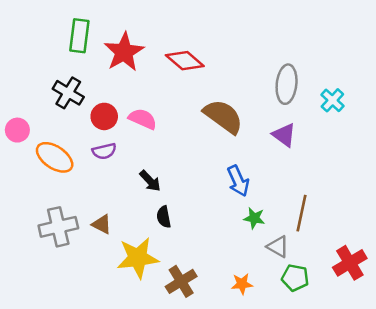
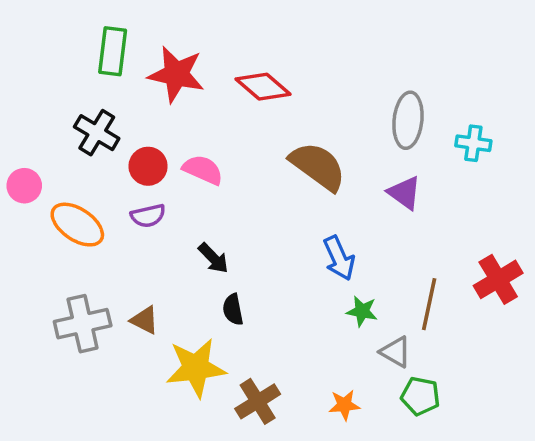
red star: (124, 52) -> (176, 74), turned -30
cyan cross: (332, 100) -> (473, 143), turned -35
red cross: (350, 263) -> (498, 279), moved

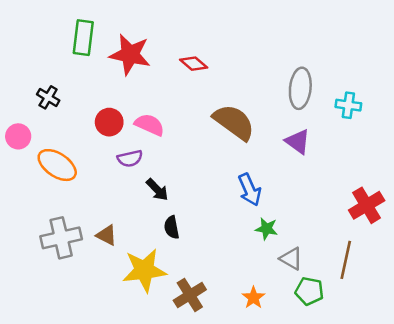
red diamond: (263, 87) -> (194, 64), size x0.7
black cross: (97, 133) -> (48, 97), moved, size x0.7
purple semicircle: (148, 216) -> (130, 159), moved
brown line: (429, 304) -> (346, 260), moved
orange star: (344, 405) -> (253, 298), turned -30

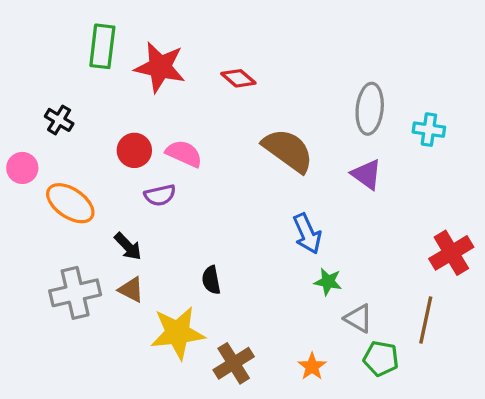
black arrow: (157, 190) -> (128, 246), moved

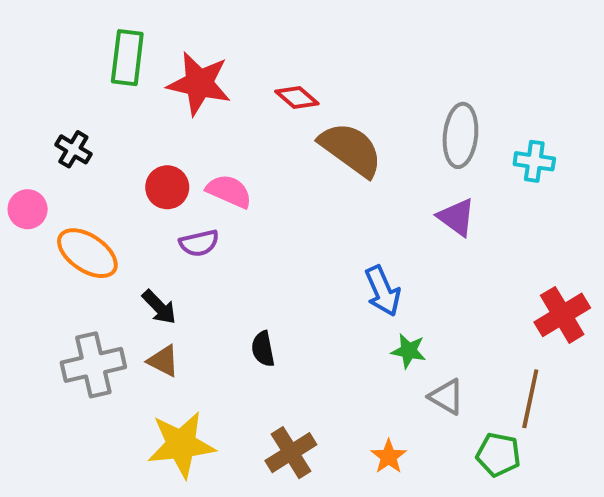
brown semicircle: (288, 150) -> (351, 149), moved
yellow star: (178, 333) -> (181, 445), moved
green pentagon: (381, 358) -> (498, 455), moved

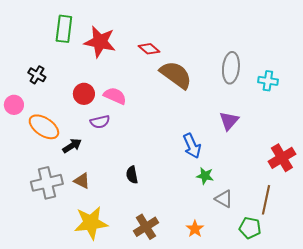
purple triangle: (456, 217) -> (229, 121), moved, turned 35
black arrow: (159, 307) -> (72, 146), moved, turned -78

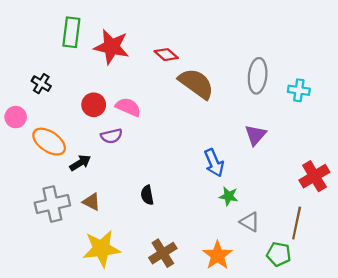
orange star: (195, 229) -> (217, 255), size x1.5

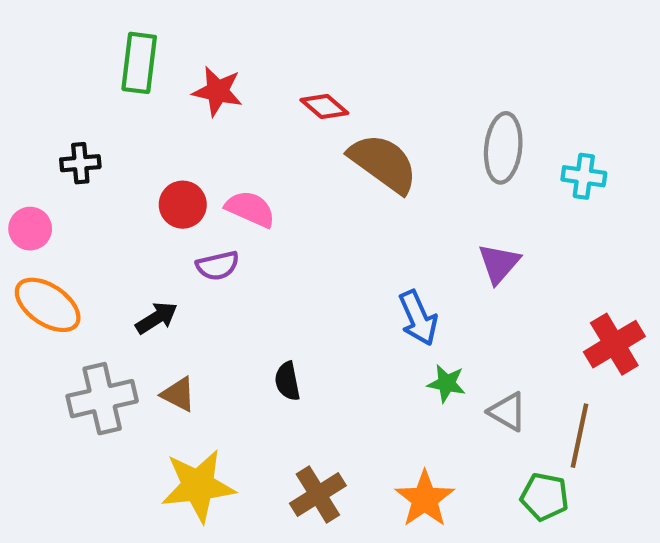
red star: (112, 47) -> (218, 91), size x0.7
black cross: (41, 84) -> (80, 163), turned -36
orange ellipse: (49, 142) -> (48, 305), moved
gray triangle: (250, 222) -> (508, 412), moved

